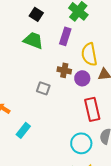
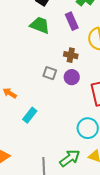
purple rectangle: (65, 36) -> (72, 21), turned -42
purple circle: (82, 78) -> (72, 77), moved

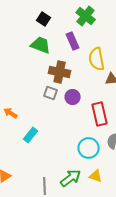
brown cross: (71, 55) -> (60, 72), moved, size x1.5

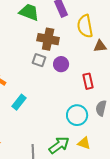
red rectangle: (100, 114) -> (88, 81), size x0.7

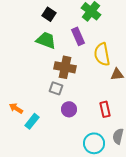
purple circle: (61, 64) -> (69, 109), moved
cyan rectangle: (19, 102) -> (32, 121), moved

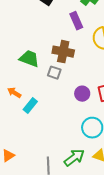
green trapezoid: (46, 40) -> (29, 59), moved
purple circle: (69, 109) -> (82, 94), moved

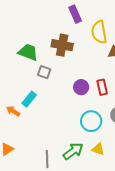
gray square: (54, 73) -> (44, 72), moved
orange arrow: (14, 93) -> (13, 111), moved

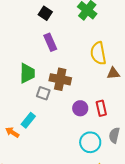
purple rectangle: (75, 14) -> (50, 42), moved
brown cross: (62, 45) -> (60, 79), moved
green trapezoid: (28, 52) -> (27, 73), turned 70

